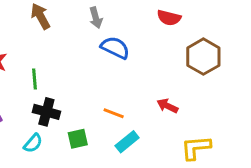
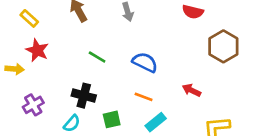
blue semicircle: (115, 48) -> (145, 62), moved
green line: (34, 79) -> (97, 57), moved, turned -54

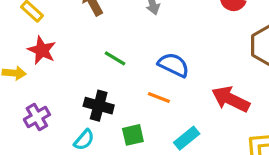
red arrow: (191, 90) -> (231, 99), size x1.6
orange line: (144, 97) -> (159, 97), moved

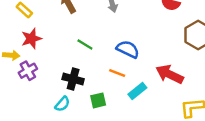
red star: (42, 50) -> (31, 39), turned 30
purple cross: (37, 117) -> (28, 71), moved
cyan rectangle: (187, 138) -> (137, 91), moved

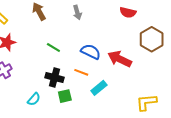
red arrow: (170, 74) -> (120, 59), moved
black cross: (73, 79) -> (54, 78), moved

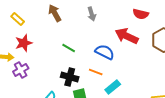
red arrow: (120, 59) -> (127, 36), moved

